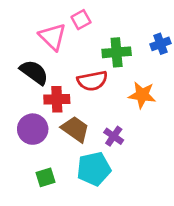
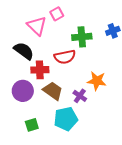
orange star: (142, 95) -> (97, 81), moved

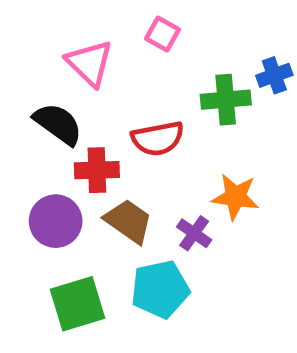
pink square: (57, 14) -> (163, 34), moved, turned -32
green cross: (82, 37) -> (226, 100), moved
green square: (32, 125) -> (77, 304), size x1.6

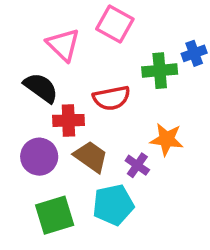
pink square: (163, 34) -> (115, 24), size x1.5

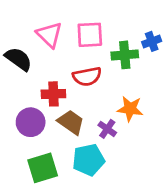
pink square: (115, 24) -> (90, 35), moved, turned -32
black semicircle: (41, 88) -> (18, 59), moved

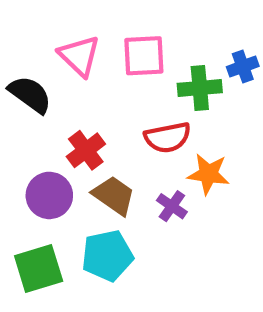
red semicircle: (87, 76) -> (168, 137), moved
red cross: (53, 94) -> (86, 150), turned -35
cyan pentagon: (88, 160) -> (107, 256), moved
green square: (43, 168) -> (39, 269), moved

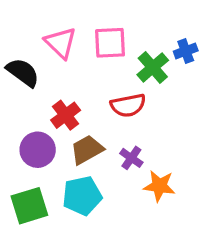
green cross: (200, 88) -> (153, 67), turned -36
orange star: (208, 174) -> (159, 186), moved
brown trapezoid: (114, 195) -> (87, 150), turned -64

